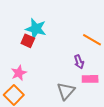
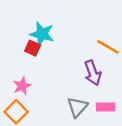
purple arrow: (79, 62) -> (93, 73), size x1.5
pink rectangle: (90, 79) -> (106, 107), moved

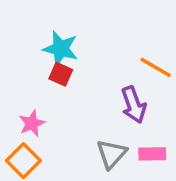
red square: (33, 48) -> (61, 74), moved

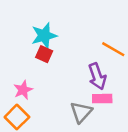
cyan star: (61, 49) -> (44, 36), turned -30
pink rectangle: (152, 154) -> (102, 99), moved

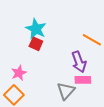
cyan star: (44, 36) -> (36, 29), turned -30

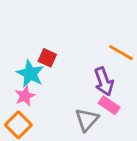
cyan star: (36, 29) -> (30, 74), moved
pink rectangle: (83, 80) -> (109, 105), turned 35

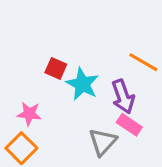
cyan star: (30, 74) -> (82, 84), moved
pink star: (25, 96) -> (29, 114), turned 30

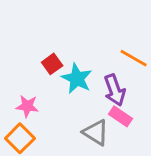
red square: (56, 68) -> (52, 64), turned 30
gray triangle: (103, 142) -> (96, 132), turned -40

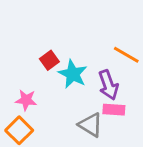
pink rectangle: (121, 116) -> (114, 110), turned -30

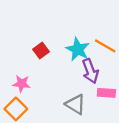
cyan star: (73, 74) -> (78, 49), moved
pink rectangle: (114, 110) -> (106, 93), moved

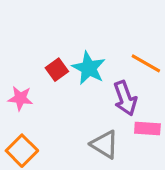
cyan star: (78, 49) -> (89, 68), moved
pink star: (22, 84) -> (20, 98), moved

